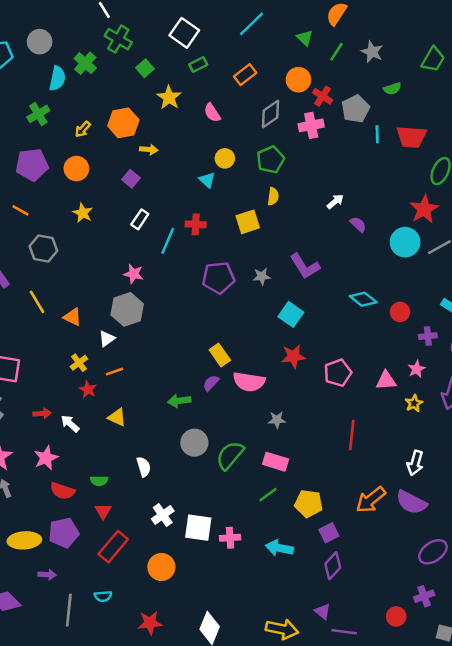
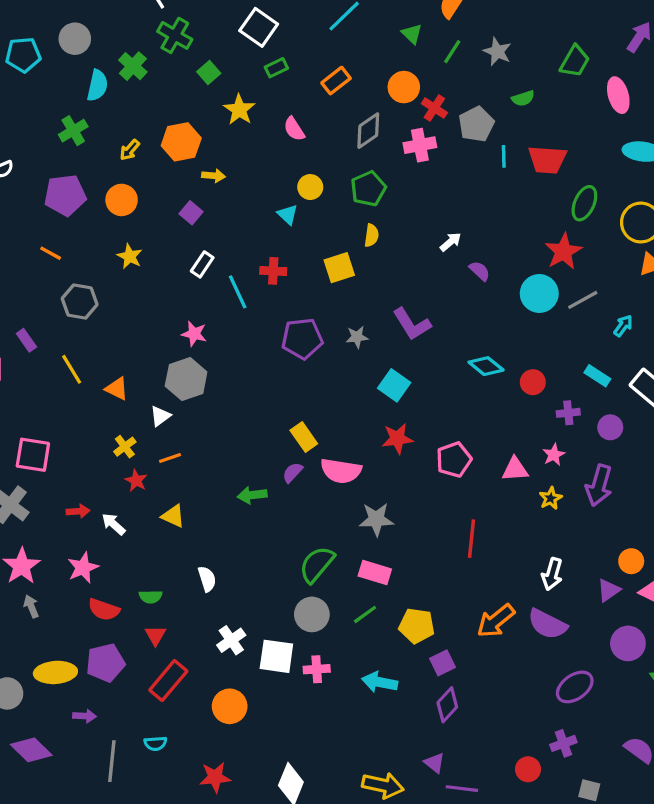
cyan line: (168, 241) -> (238, 292), turned -48
gray star: (277, 420) -> (376, 519), size x1.5
gray circle: (194, 443) -> (312, 614), moved

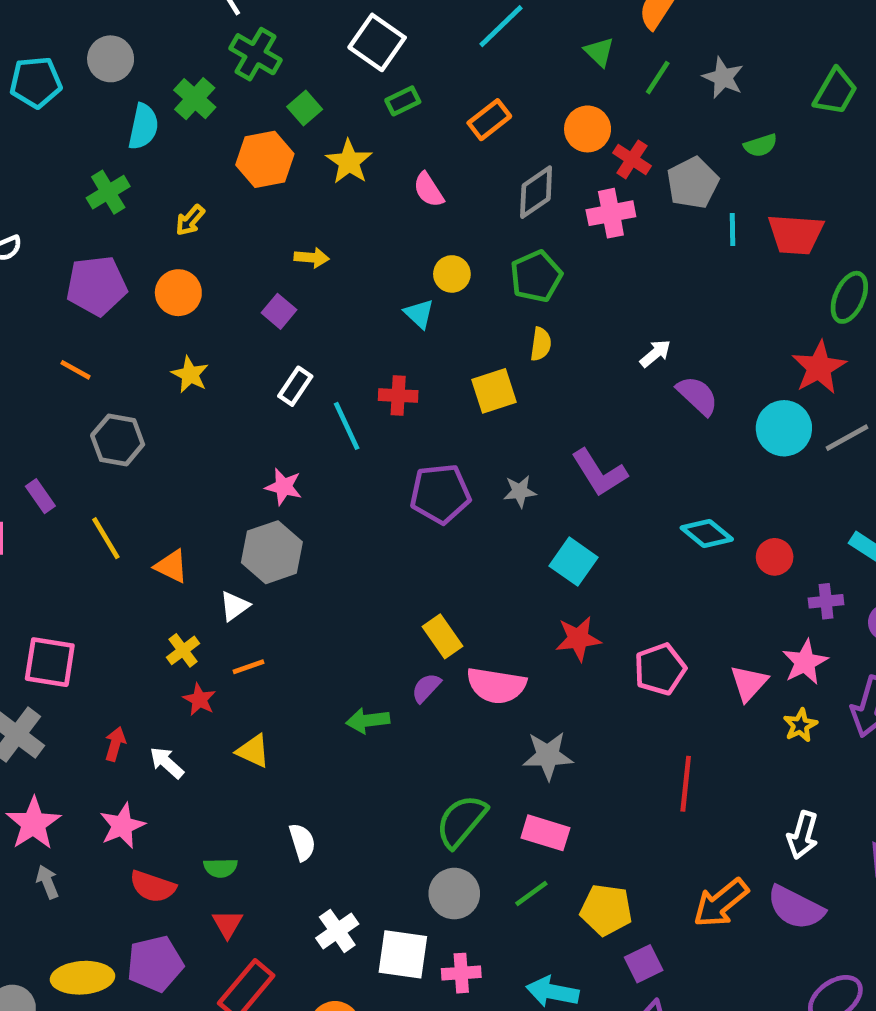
orange hexagon: (181, 142) -> (265, 159), moved
purple semicircle: (480, 271) -> (697, 396), size x1.4
pink star: (554, 455) -> (805, 662), size x1.4
pink triangle: (515, 469) -> (749, 683), turned -44
red arrow: (78, 511) -> (115, 744), turned -70

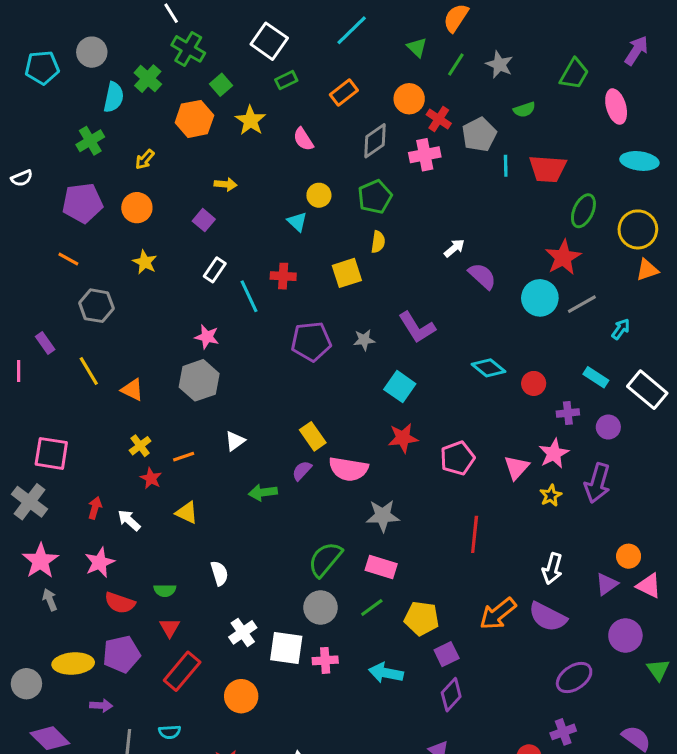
white triangle: (234, 606) -> (235, 441), moved

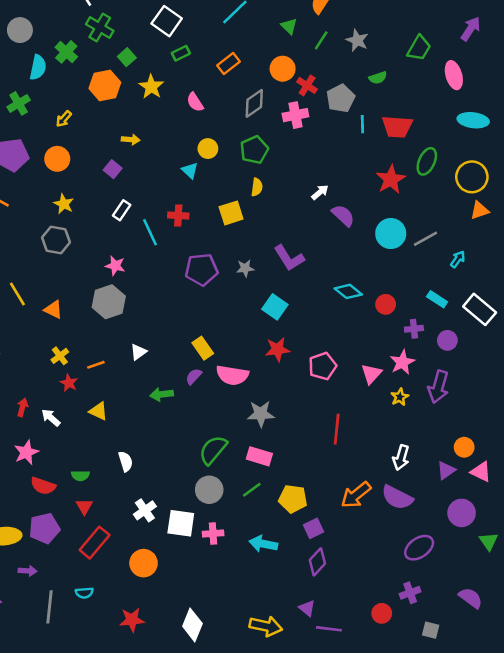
red star: (563, 257) -> (391, 179), moved
gray hexagon: (96, 306) -> (56, 240), moved

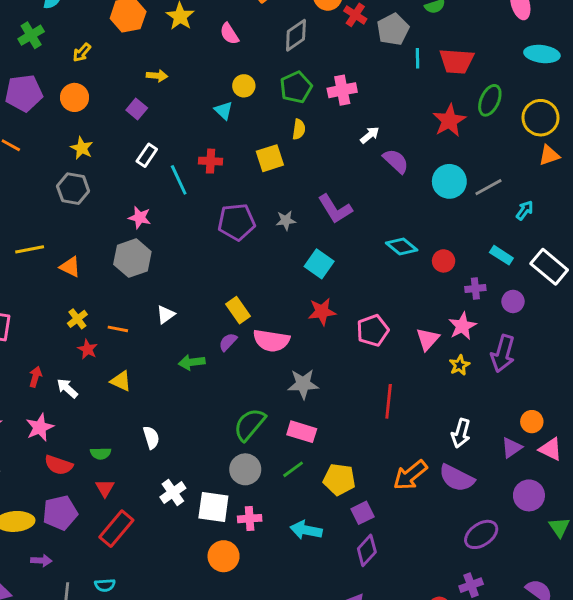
pink cross: (295, 115) -> (342, 90), moved
yellow line: (17, 294) -> (30, 249), turned -70
orange line: (96, 365) -> (118, 329), turned 30
orange circle: (144, 563) -> (224, 556), moved

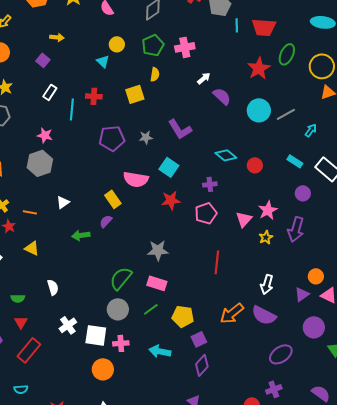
cyan line: (179, 180) -> (72, 109), turned 30
purple cross: (475, 288) -> (210, 184), moved
pink semicircle: (271, 341) -> (136, 179), moved

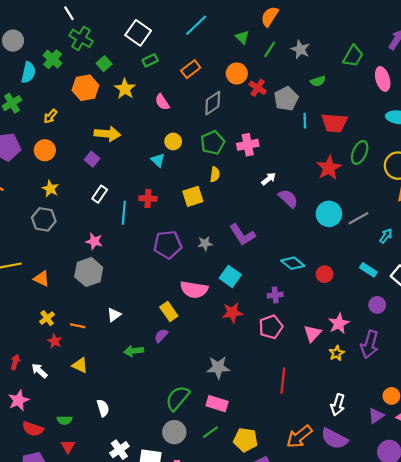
yellow arrow: (57, 37) -> (107, 134), size x1.6

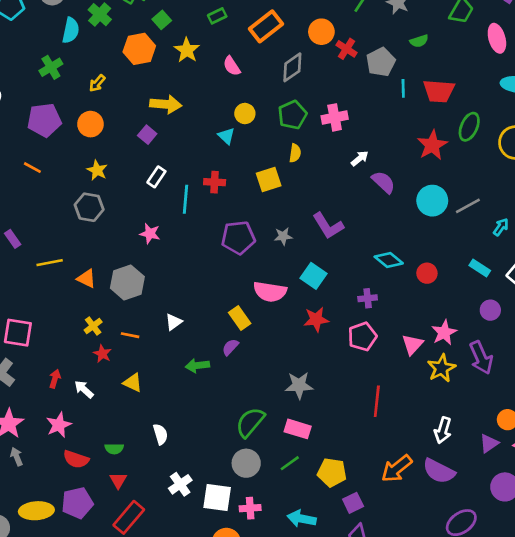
orange rectangle: (191, 69) -> (266, 26), size x1.4
gray hexagon: (89, 272) -> (127, 282), moved
purple arrow: (369, 344) -> (481, 358), turned -40
yellow star: (337, 353) -> (441, 368), size x1.5

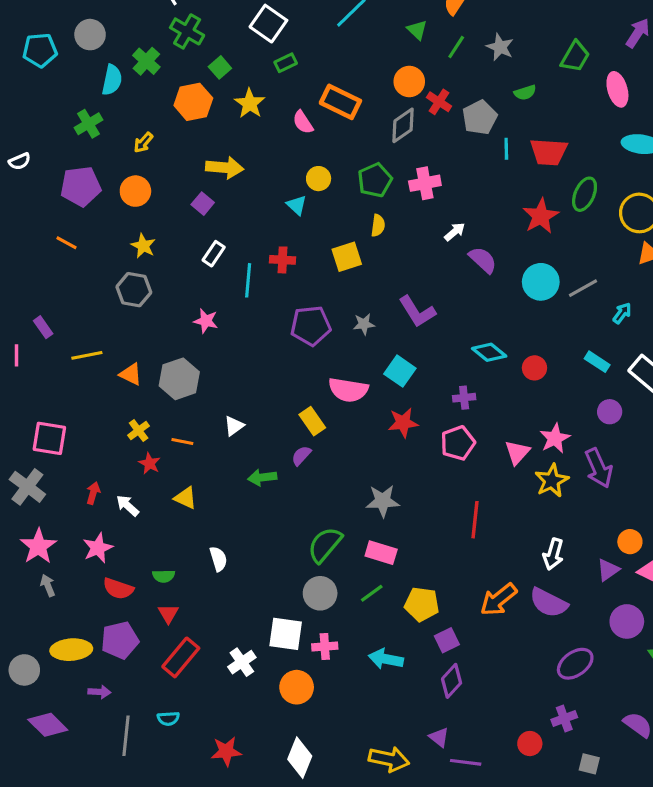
orange rectangle: (266, 26) -> (340, 102), moved, turned 64
gray diamond: (292, 67) -> (403, 125), moved
white cross: (180, 484) -> (242, 662), moved

